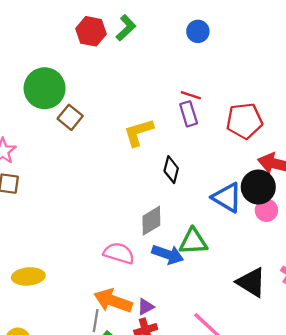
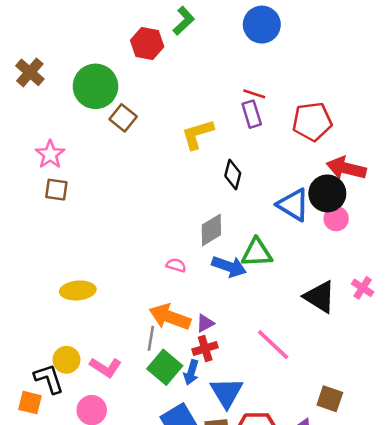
red hexagon: (91, 31) -> (147, 43), moved
blue circle: (198, 31) -> (262, 25), size x1.5
pink semicircle: (119, 253) -> (176, 265), size x0.6

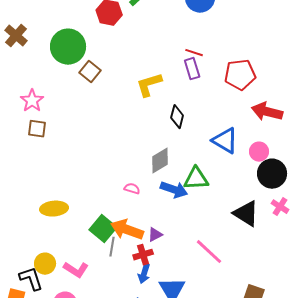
black circle: (327, 193) -> (272, 174), moved
red cross: (205, 348) -> (143, 255), moved
green square: (165, 367) -> (103, 229), moved

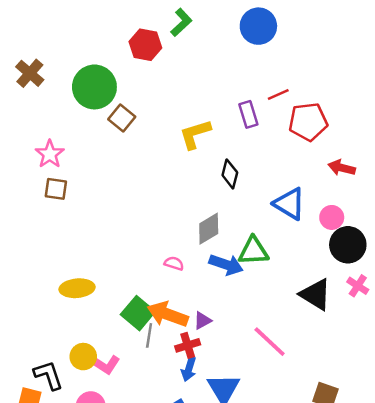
red line: (194, 53) -> (278, 94), moved, turned -42
red arrow: (267, 112) -> (342, 168), size x0.7
yellow circle: (45, 264) -> (83, 357), moved

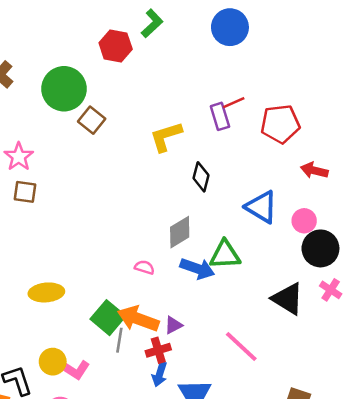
red line: (278, 94) -> (234, 103), moved

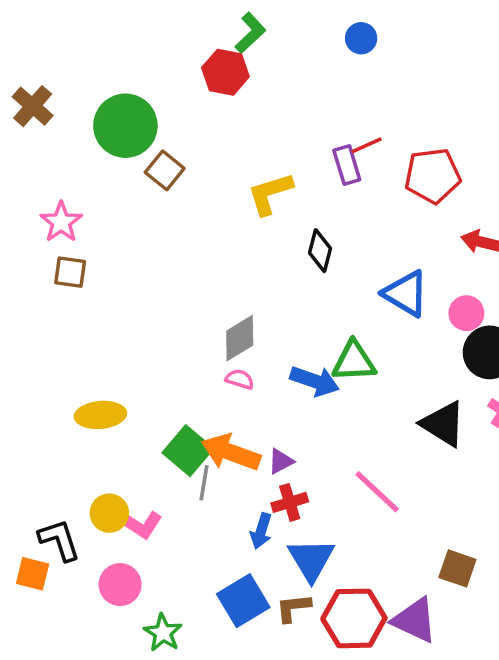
blue circle: (230, 27) -> (361, 38), size x0.6
red hexagon: (116, 46) -> (225, 72), moved
gray diamond: (180, 232) -> (240, 338), moved
red cross: (158, 350) -> (290, 502), moved

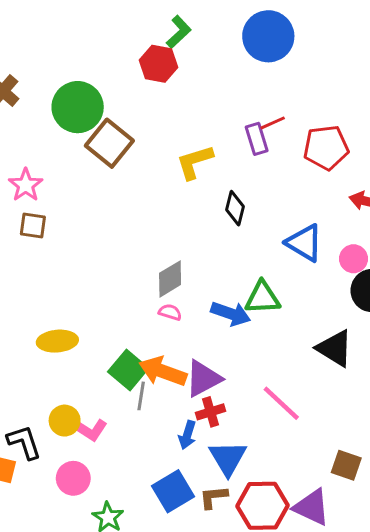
blue circle: (361, 38) -> (268, 36), size x2.0
brown square: (165, 170) -> (109, 143), size x1.5
purple triangle: (281, 461) -> (203, 379), size x1.8

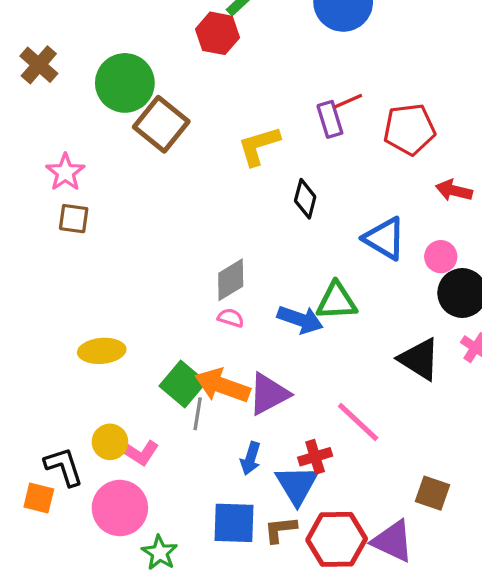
red cross: (210, 412) -> (315, 457), moved
pink circle: (73, 478) -> (120, 508), size x1.4
blue square: (173, 491) -> (234, 523), turned 33

